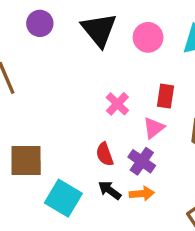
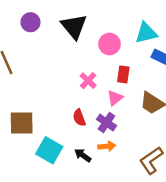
pink circle: (148, 37) -> (109, 44), moved
black arrow: (110, 190) -> (83, 155), moved

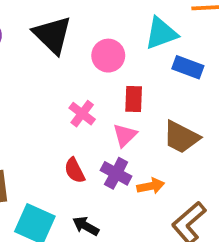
orange arrow: (107, 146) -> (151, 186), moved

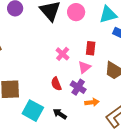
pink circle: (108, 56) -> (76, 12), moved
orange arrow: (151, 186) -> (92, 102), moved

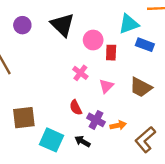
pink circle: (76, 12) -> (93, 40), moved
red rectangle: (91, 48) -> (111, 53), moved
purple cross: (78, 87) -> (96, 120), moved

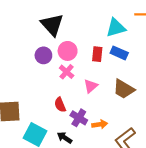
purple circle: (22, 25) -> (43, 55), moved
pink circle: (93, 40) -> (68, 51), moved
blue rectangle: (145, 45) -> (119, 53), moved

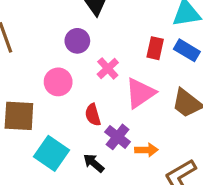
pink circle: (68, 51) -> (58, 82), moved
pink triangle: (91, 86) -> (140, 93), size x1.5

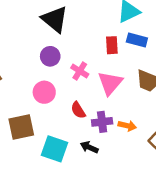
purple cross: (118, 137) -> (102, 122), turned -30
orange arrow: (146, 150) -> (127, 126), turned 30

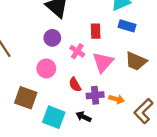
red rectangle: (112, 45) -> (96, 31), moved
brown square: (21, 127) -> (26, 98), turned 30

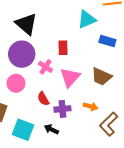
blue rectangle: (127, 26) -> (107, 41), moved
purple circle: (52, 38) -> (22, 54), size x1.6
orange arrow: (117, 99) -> (91, 106), moved

